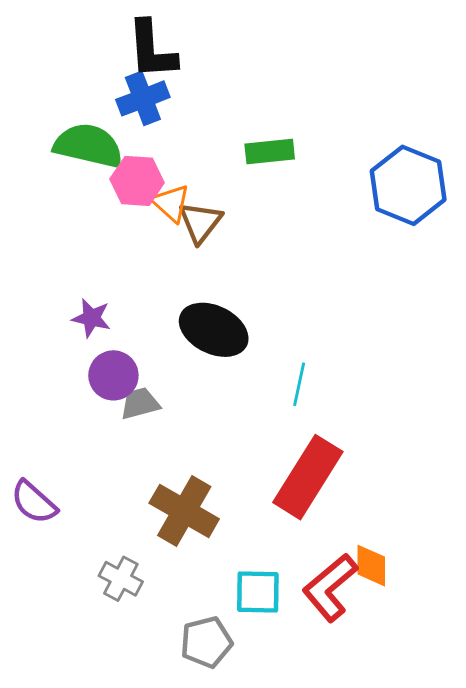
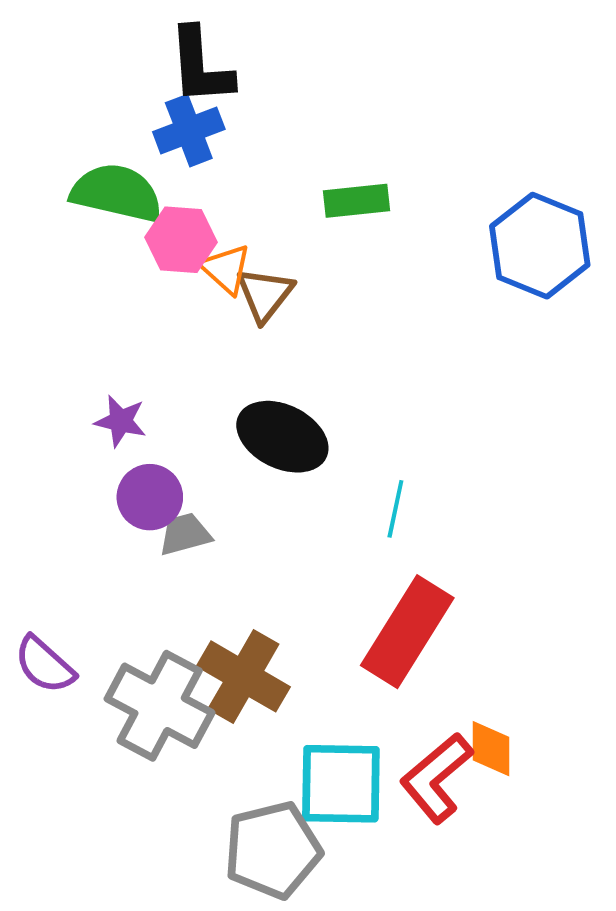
gray cross: (121, 579) -> (160, 706), moved, size x1.8
cyan square: (258, 592) -> (341, 784), size x1.4
gray pentagon: (206, 642) -> (273, 850), size x1.4

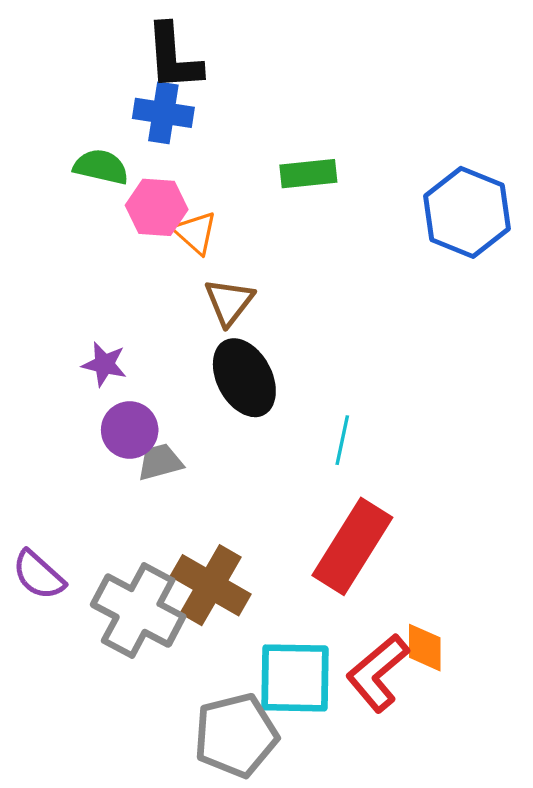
blue cross: (189, 131) -> (163, 113), turned 30
green semicircle: (117, 193) -> (101, 167), size x0.7
brown triangle: (265, 294) -> (229, 302), moved
black ellipse: (282, 437) -> (244, 378), turned 36

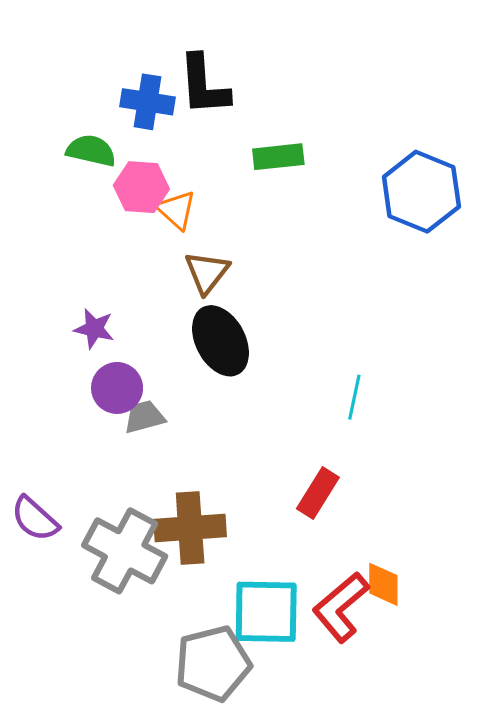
black L-shape: (174, 57) -> (204, 85), moved
cyan line: (342, 440) -> (354, 397), moved
red rectangle: (352, 546) -> (318, 493), size x0.6
brown cross: (211, 585) -> (190, 528), turned -34

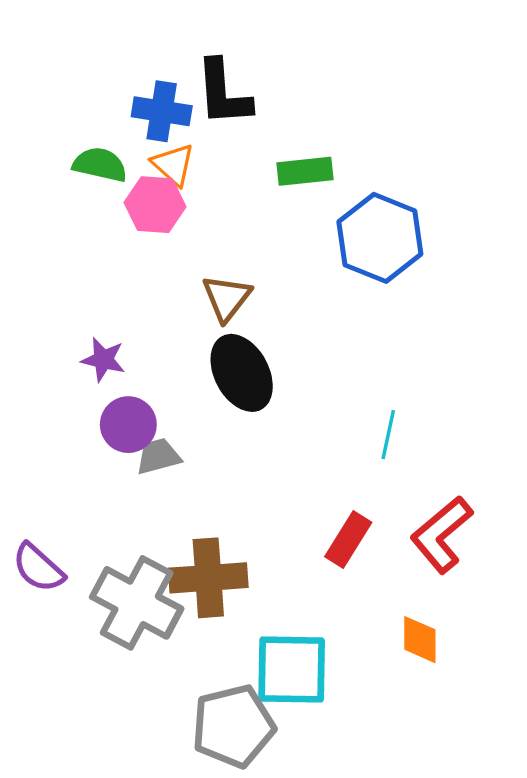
blue hexagon: (421, 192) -> (380, 238), moved
orange triangle: (176, 210) -> (173, 165), moved
red L-shape: (341, 607) -> (442, 535), moved

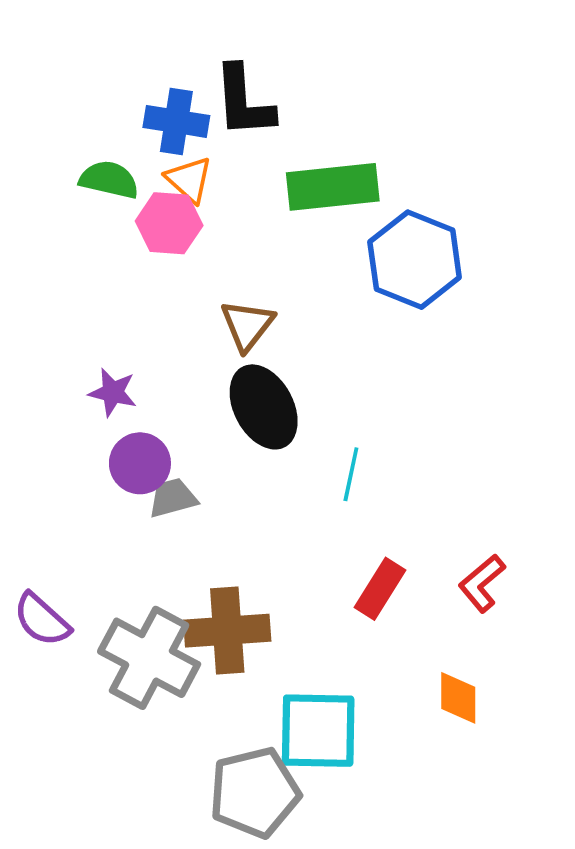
green rectangle: (305, 171) -> (333, 187), size x1.5
cyan line: (388, 435) -> (351, 474), moved
red L-shape: (442, 535) -> (482, 583), size x0.7

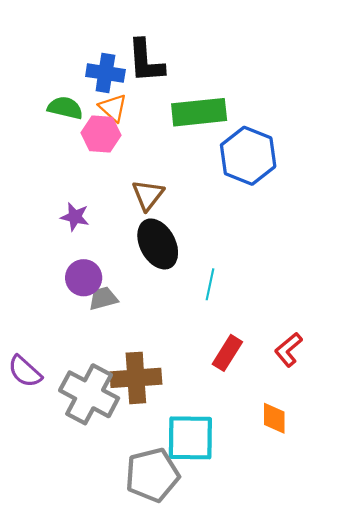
purple star: (113, 392) -> (75, 217), moved

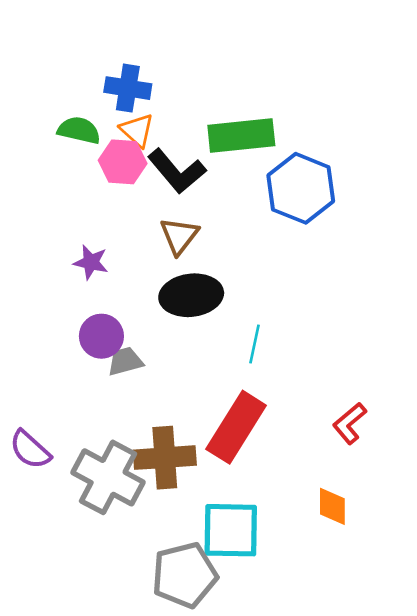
black L-shape: (146, 61) -> (177, 171), moved, turned -36
black ellipse: (158, 244) -> (191, 295), turned -69
red rectangle: (227, 353) -> (236, 427), moved, size x1.6

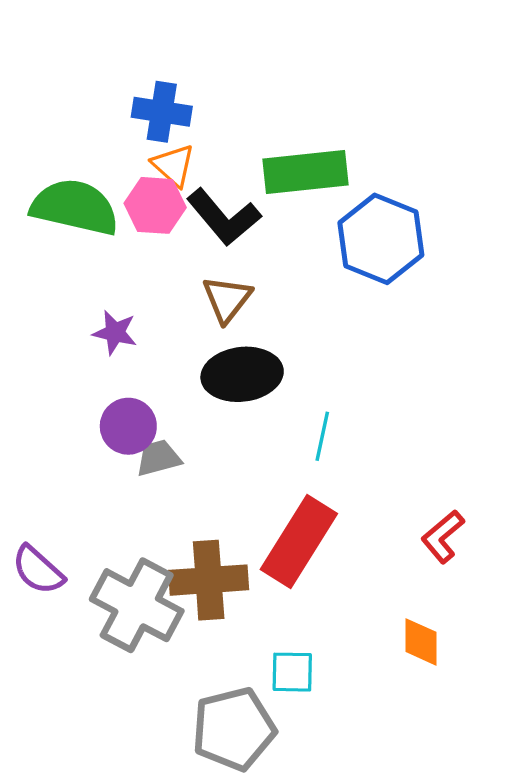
green semicircle: (79, 130) -> (75, 207), moved, size x1.6
cyan square: (231, 530) -> (292, 672), size x0.6

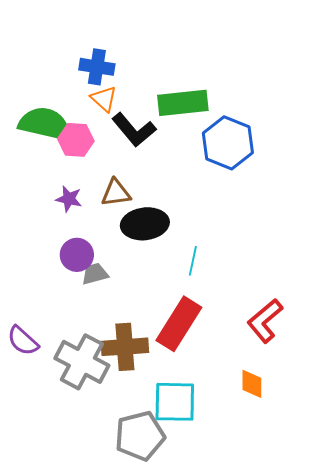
pink hexagon: (155, 205) -> (76, 140), moved
brown triangle: (227, 299) -> (116, 193), moved, turned 44
red L-shape: (443, 537) -> (265, 321), size x1.4
cyan square: (292, 672) -> (175, 402), size x1.6

